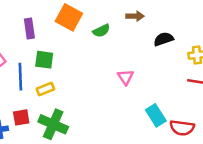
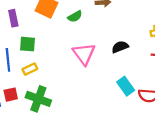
black semicircle: (164, 39) -> (120, 47), moved
pink triangle: (126, 77) -> (84, 54), moved, size x1.6

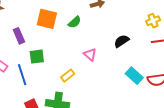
pink triangle: (84, 54) -> (90, 54), size x0.6
yellow rectangle: (30, 69) -> (68, 76), moved

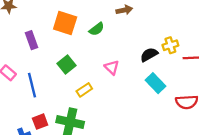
yellow cross: (153, 21) -> (170, 45), moved
green square: (37, 57) -> (67, 64), moved, turned -35
cyan rectangle: (134, 76) -> (155, 83), moved

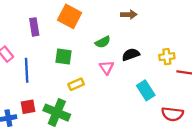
green semicircle: (97, 29) -> (103, 42), moved
black semicircle: (149, 55) -> (131, 54), moved
green square: (67, 64) -> (64, 57), turned 36

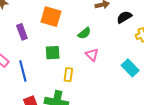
black semicircle: (131, 54) -> (124, 17), moved
yellow rectangle: (76, 84) -> (68, 75), turned -48

